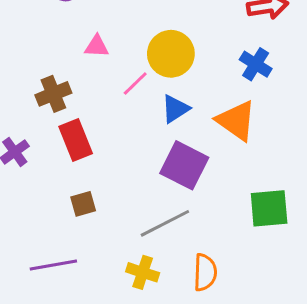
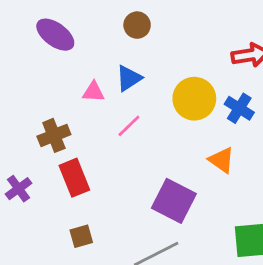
yellow circle: (171, 54) -> (194, 99), moved
blue triangle: (175, 109) -> (129, 78), moved
orange triangle: (236, 121) -> (222, 160), size x0.7

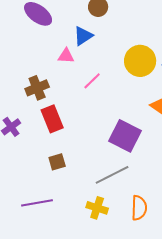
blue triangle: (129, 78) -> (83, 36), moved

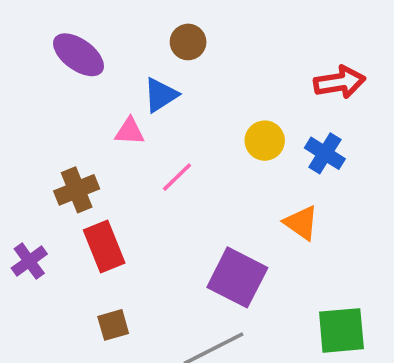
yellow circle: (140, 61) -> (265, 141), size x0.7

